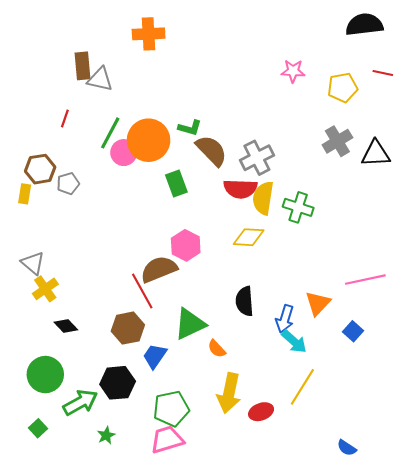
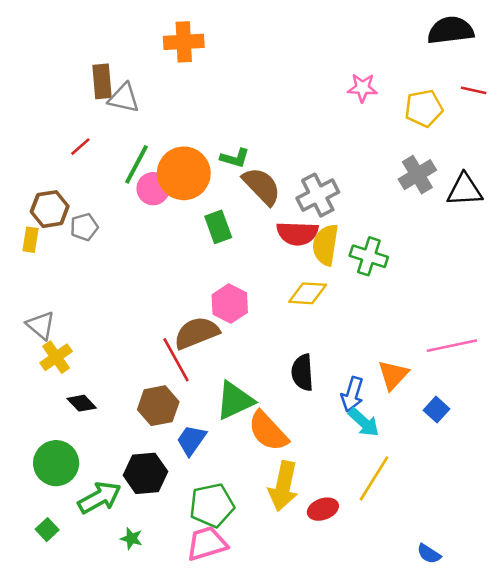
red line: (65, 119) -> (80, 147), turned 30
orange semicircle: (217, 349) -> (268, 431), size x1.8
green star: (106, 435) -> (131, 538), turned -30

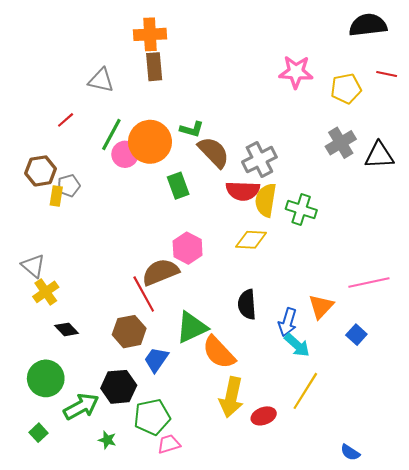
brown rectangle: (102, 81) -> (154, 67), moved
pink star: (362, 88) -> (296, 72), size x1.4
yellow rectangle: (31, 240) -> (56, 196), moved
green pentagon: (212, 505) -> (152, 417), moved
pink trapezoid: (207, 544) -> (169, 444), size x0.7

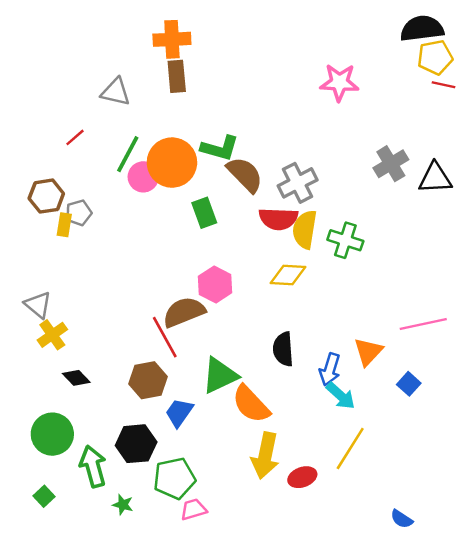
yellow pentagon: (346, 89) -> (435, 57), moved
green L-shape: (192, 129) -> (220, 148), size x1.4
green arrow: (81, 407) -> (93, 466), turned -76

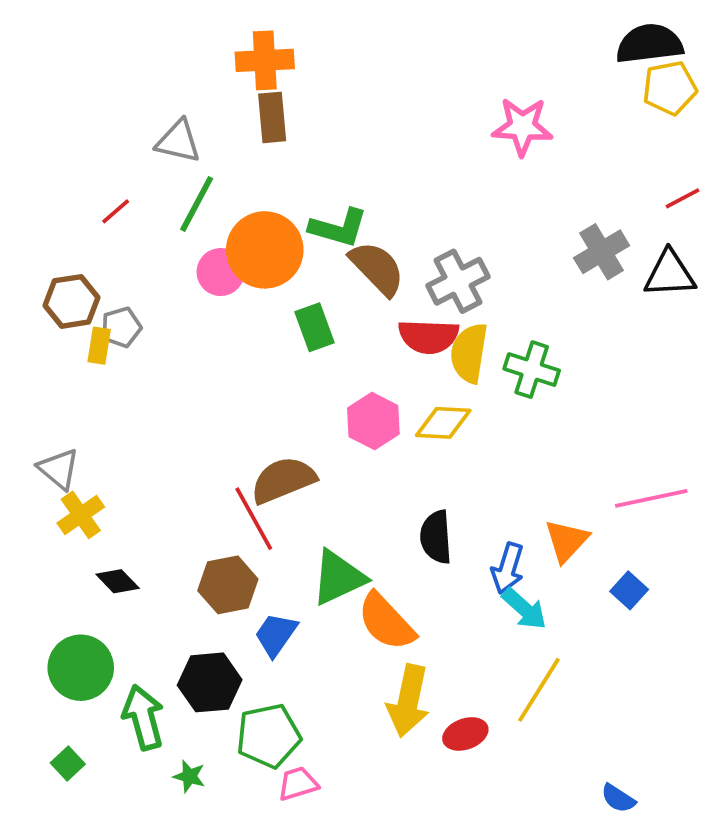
red line: (443, 85) -> (683, 198), moved, turned -40
green line: (128, 154) -> (197, 204), moved
pink hexagon: (215, 285) -> (373, 421), moved

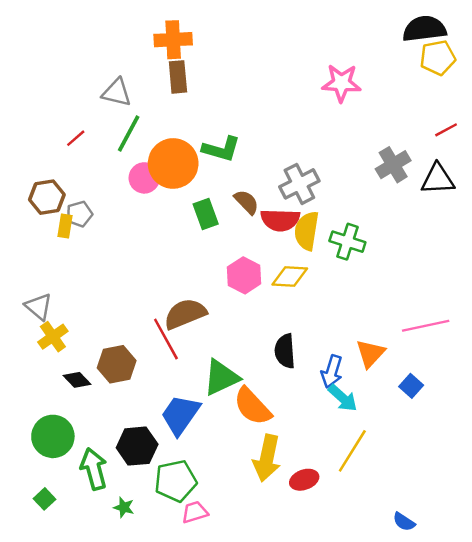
brown semicircle: (377, 268) -> (246, 202), moved, size x0.7
brown hexagon: (228, 585) -> (117, 364), moved
blue trapezoid: (276, 635) -> (180, 415), size x1.4

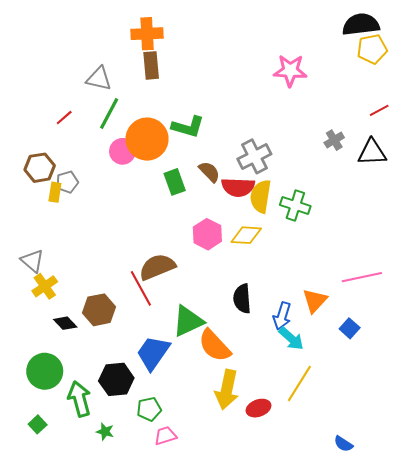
gray cross: (393, 165) -> (334, 140), size x0.7
green pentagon: (176, 481) -> (149, 409), size x0.7

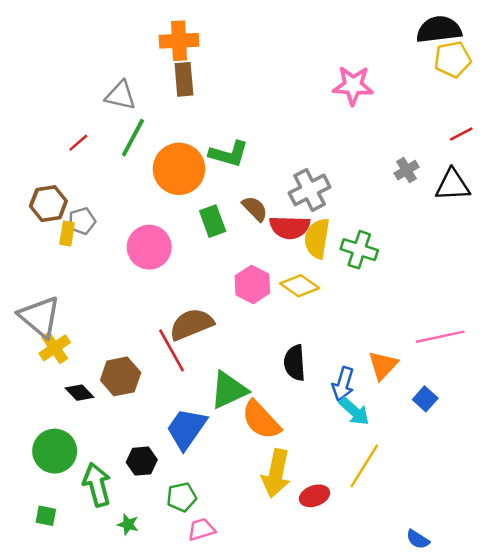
pink circle: (122, 151) -> (149, 247), moved, size x1.4
yellow diamond: (246, 235) -> (300, 286), turned 32
gray triangle: (32, 261) -> (40, 317), size x1.5
black hexagon: (116, 379) -> (142, 461), size x0.7
green square: (38, 424) -> (46, 516), turned -36

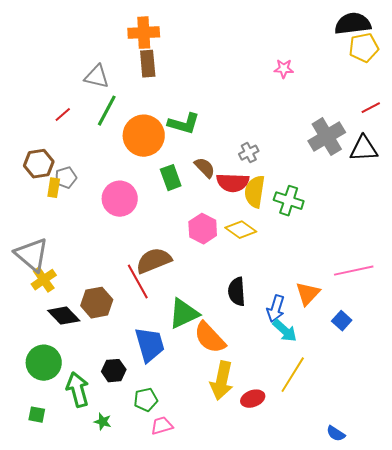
pink star: (353, 86) -> (284, 69), size x0.6
gray cross: (407, 170) -> (327, 137), size x1.8
gray cross: (310, 190) -> (249, 153), size x0.6
black diamond: (80, 393) -> (64, 316), size x1.4
blue trapezoid: (186, 429) -> (150, 345), turned 129

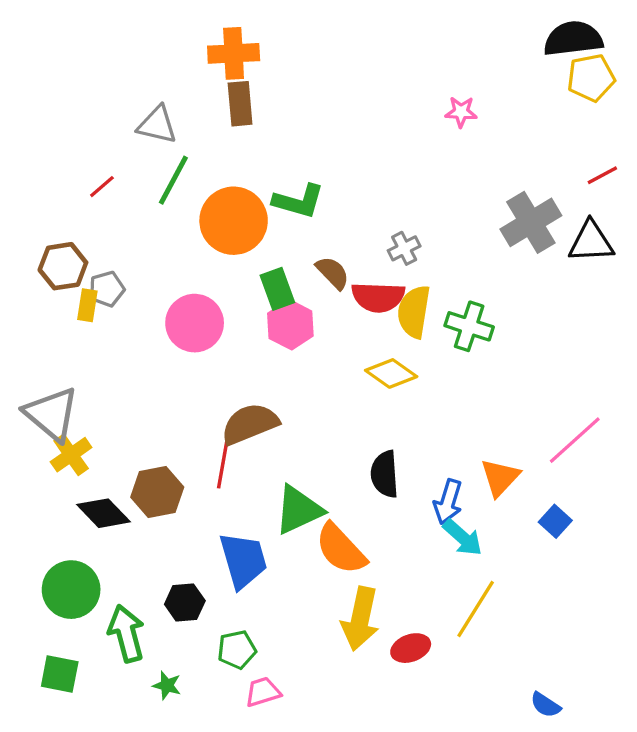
pink hexagon: (203, 229) -> (290, 325), moved
pink line: (354, 271) -> (575, 440), turned -30
red line: (138, 282) -> (224, 458), turned 39
green square: (37, 415) -> (60, 674), size x1.4

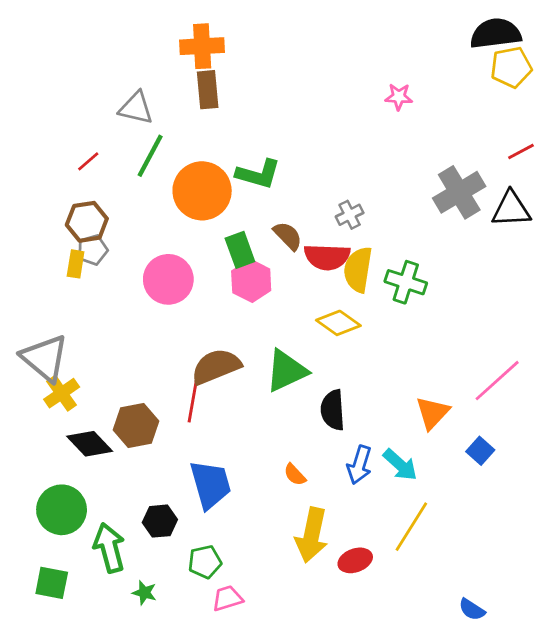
brown hexagon: (63, 266) -> (87, 222), moved
blue arrow: (448, 502) -> (359, 465), moved
green triangle: (299, 510) -> (286, 371), moved
orange semicircle: (341, 549) -> (295, 475), size x0.5

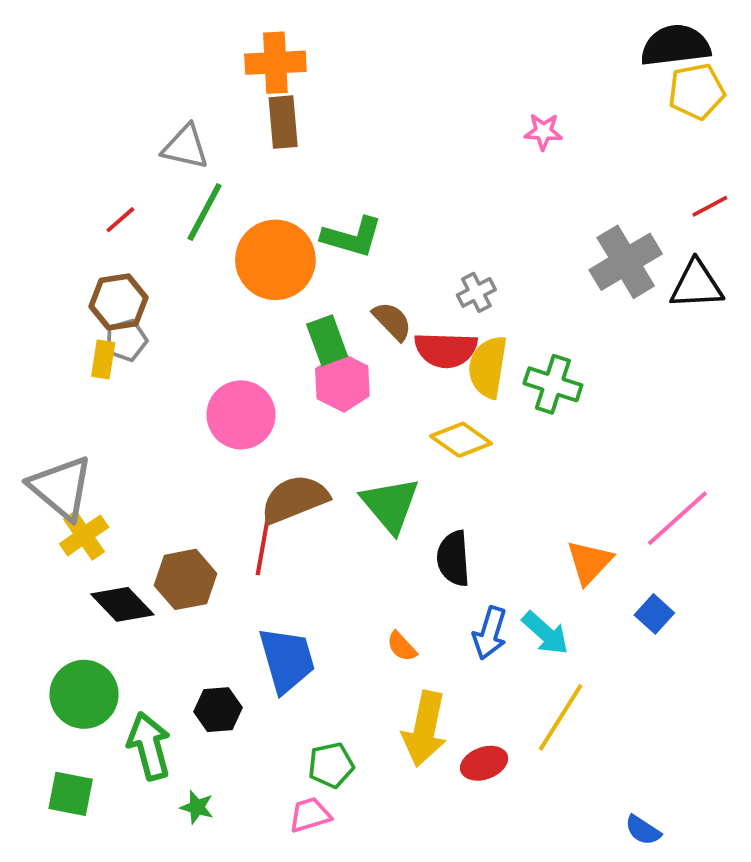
pink circle: (168, 279) -> (241, 415), moved
green triangle: (286, 371) -> (390, 505), turned -45
green pentagon: (205, 562) -> (331, 765), moved

